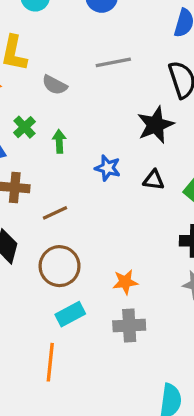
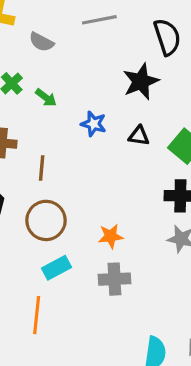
green arrow: (59, 141) -> (46, 98), turned 130
brown line: (55, 213) -> (42, 168), turned -60

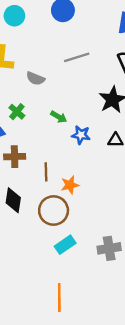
green arrow: (46, 98) -> (59, 117), moved
orange star: (111, 236) -> (70, 185), moved
orange line: (37, 315) -> (59, 297), moved

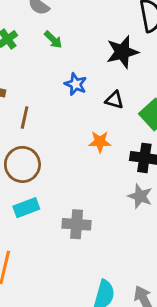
green arrow: (59, 117) -> (53, 40), moved
orange star: (70, 185) -> (100, 142), moved

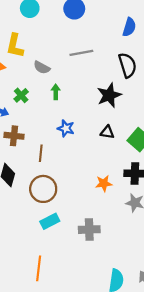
green arrow: (53, 40) -> (56, 92), turned -128
blue star: (76, 84) -> (66, 128), moved
orange star: (100, 142) -> (104, 183), moved

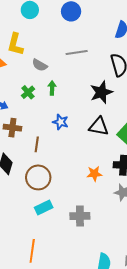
green cross: (21, 95) -> (28, 92), moved
black triangle: (107, 132) -> (99, 126), size x1.5

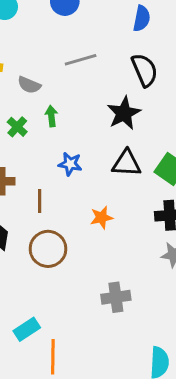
orange star: (94, 174) -> (102, 217), moved
cyan rectangle: (44, 208) -> (27, 329), moved

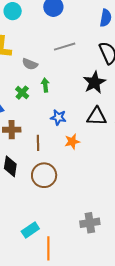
orange star: (102, 217) -> (72, 142), moved
gray cross: (116, 297) -> (90, 223), moved

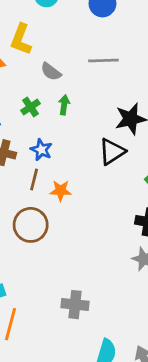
black triangle: (97, 116) -> (112, 152), moved, turned -50
blue star: (58, 117) -> (41, 150), moved
orange star: (72, 142) -> (61, 191), moved

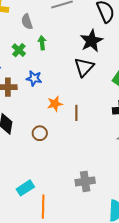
gray semicircle: (51, 72) -> (27, 22), turned 49
brown line: (34, 179) -> (76, 113), moved
brown circle: (31, 225) -> (40, 133), size x0.6

